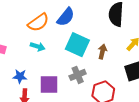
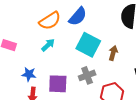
cyan arrow: (38, 46) -> (48, 45), turned -64

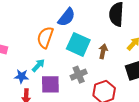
orange semicircle: (50, 21) -> (45, 37), moved, turned 145
cyan arrow: (48, 45) -> (38, 65), moved

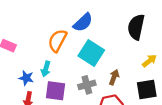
brown arrow: (103, 51) -> (114, 77), moved
cyan arrow: (38, 65) -> (46, 69), turned 144

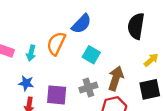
cyan square: (91, 53) -> (91, 55), size x0.7
cyan arrow: (46, 69) -> (31, 53), moved
brown arrow: (114, 77) -> (116, 78), size x1.5

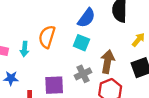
blue semicircle: (81, 24) -> (86, 18), moved
blue star: (26, 83) -> (11, 78), moved

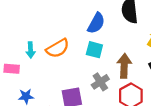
orange semicircle: (47, 37) -> (58, 48), turned -130
cyan arrow: (24, 49) -> (31, 50), moved

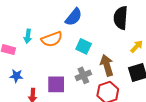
blue semicircle: (96, 23) -> (74, 17), moved
brown arrow: (124, 66) -> (107, 65), turned -30

